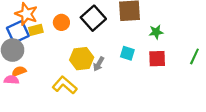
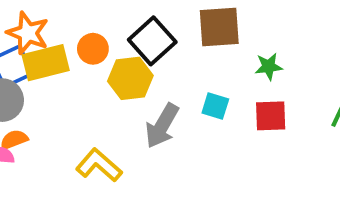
yellow rectangle: (36, 30) -> (46, 63), size x1.6
yellow hexagon: (82, 59) -> (130, 78), moved
gray arrow: (99, 64) -> (162, 126), size x1.6

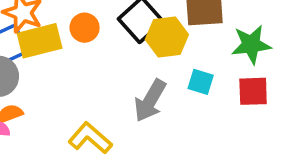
green star: (269, 67) -> (251, 44), size x1.5
yellow hexagon: (130, 78) -> (167, 37), moved

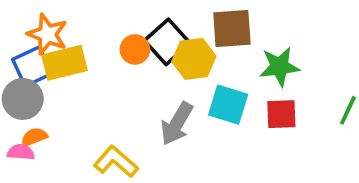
orange circle: (85, 28) -> (135, 49), moved
cyan square: (201, 82) -> (228, 105), size x1.5

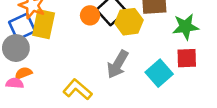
yellow rectangle: (65, 63) -> (44, 24), turned -64
cyan square: (228, 105) -> (159, 73), moved, turned 32

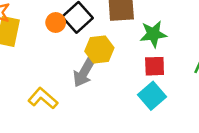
yellow hexagon: (129, 22) -> (99, 49), moved
cyan square: (159, 73) -> (152, 96), moved

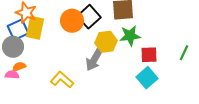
orange circle: (56, 23) -> (72, 21), size x1.5
green star: (153, 34) -> (130, 36), moved

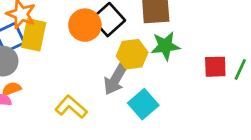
red square: (149, 55) -> (215, 67), moved
cyan square: (147, 78) -> (143, 104), moved

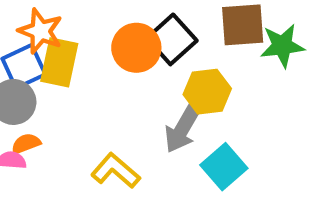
green star: (165, 46) -> (282, 46), moved

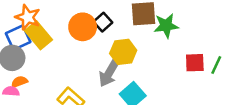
black square: (172, 39) -> (103, 22), size x0.7
yellow rectangle: (59, 62) -> (38, 35), turned -52

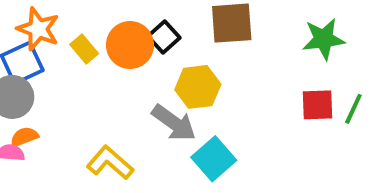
green star: (166, 26) -> (324, 39), moved
yellow rectangle: (38, 35) -> (84, 49), moved, size x0.6
gray arrow: (109, 73) -> (174, 123), turned -84

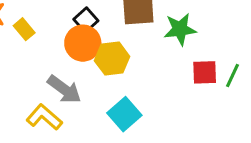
green star: (324, 39) -> (180, 29), moved
orange circle: (130, 45) -> (83, 43), moved
gray arrow: (174, 123) -> (64, 89), moved

